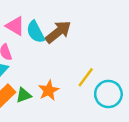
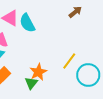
brown arrow: (58, 32) -> (75, 12), moved, size x0.6
green triangle: (24, 95) -> (31, 83), moved, turned -32

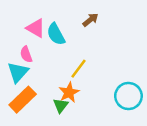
brown arrow: (75, 12) -> (90, 20), moved
yellow line: (69, 61) -> (78, 69), moved

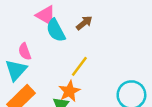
brown arrow: (90, 20) -> (84, 23), moved
pink triangle: (36, 28) -> (46, 15), moved

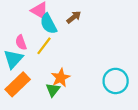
yellow line: (79, 66) -> (44, 46), moved

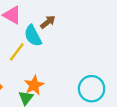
cyan semicircle: (48, 24) -> (33, 36), moved

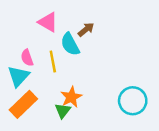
yellow line: (17, 52) -> (53, 61), turned -48

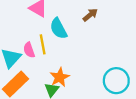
brown arrow: (86, 29) -> (90, 15), moved
pink semicircle: (27, 58) -> (29, 50), moved

